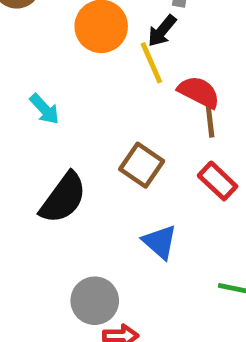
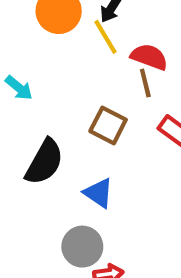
brown line: (210, 121) -> (145, 83), moved
blue triangle: (160, 242) -> (99, 193), moved

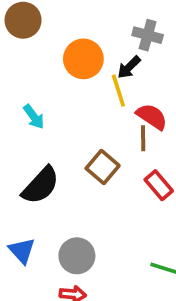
blue triangle: (99, 193) -> (22, 251), moved
gray circle: (82, 247) -> (77, 256), moved

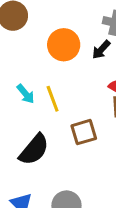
yellow line: (118, 91) -> (53, 99), moved
brown square: (103, 167) -> (84, 132), turned 36

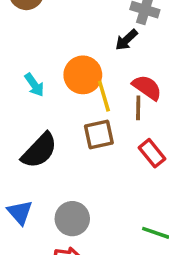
orange circle: (64, 45) -> (83, 75), moved
yellow line: (53, 99) -> (104, 96), moved

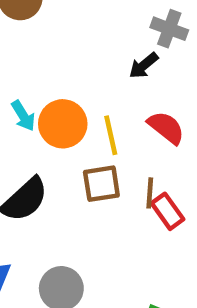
orange circle: (83, 75) -> (63, 124), moved
brown line: (138, 108) -> (150, 193), moved

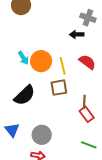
black arrow: (144, 66) -> (77, 34), turned 40
brown line: (150, 193) -> (84, 102), moved
red rectangle: (167, 211) -> (87, 114), moved

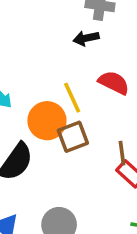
orange circle: (41, 61) -> (47, 121), moved

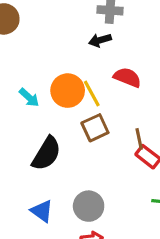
orange circle: (47, 121) -> (68, 91), moved

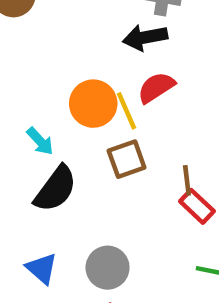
black arrow: (100, 40) -> (145, 37), size x1.4
red semicircle: (127, 77) -> (156, 87), moved, turned -60
cyan arrow: (29, 98) -> (40, 141), moved

